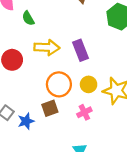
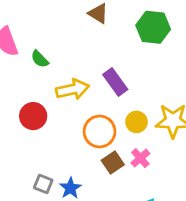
brown square: (50, 108) -> (113, 162), moved

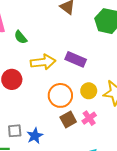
purple rectangle: (115, 82) -> (76, 59), turned -36
gray square: (43, 184) -> (15, 131), turned -32

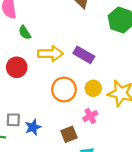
green semicircle: (21, 37) -> (25, 33), moved
brown square: (68, 120) -> (69, 134), moved

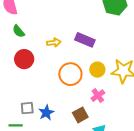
green semicircle: (25, 33) -> (19, 31), moved
yellow arrow: (50, 54) -> (54, 42), size x0.6

